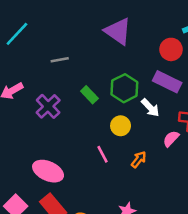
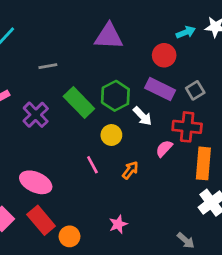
purple triangle: (118, 31) -> (109, 36), turned -32
green rectangle: (89, 95) -> (79, 103), size x1.6

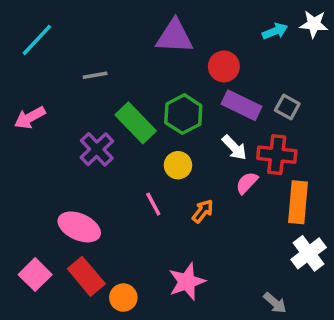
red circle: (164, 55) -> (224, 66), moved
gray square: (195, 90) -> (287, 107), turned -30
purple cross: (36, 115) -> (97, 149), moved
white arrow: (142, 116) -> (234, 148), moved
pink star: (118, 224) -> (187, 282), size x1.5

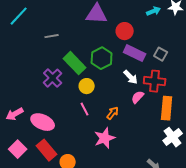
pink arrow: (30, 118) -> (15, 114), moved
yellow circle: (178, 165) -> (87, 86), moved
pink star: (187, 282) -> (105, 138), moved

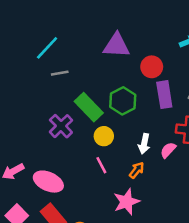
cyan line: (19, 16) -> (47, 48), moved
purple rectangle: (135, 53) -> (164, 95), turned 55
white arrow: (131, 77) -> (144, 144), moved, turned 56

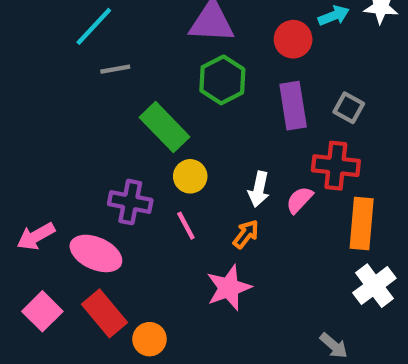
red circle: (152, 67) -> (293, 39), moved
green hexagon: (123, 101) -> (222, 80), moved
purple cross: (61, 126) -> (130, 202), moved, turned -35

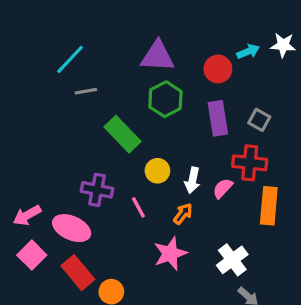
yellow circle: (190, 176) -> (157, 171), moved
white cross: (374, 286) -> (232, 260), moved
pink square: (42, 311) -> (32, 255), moved

